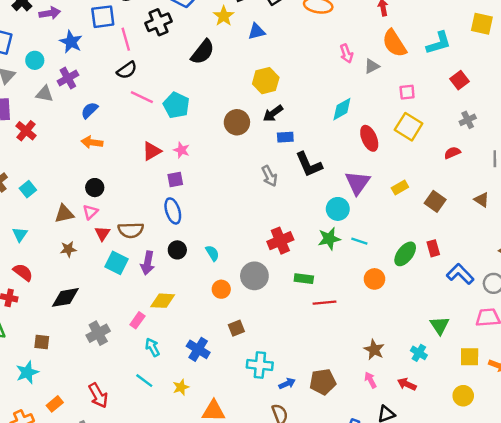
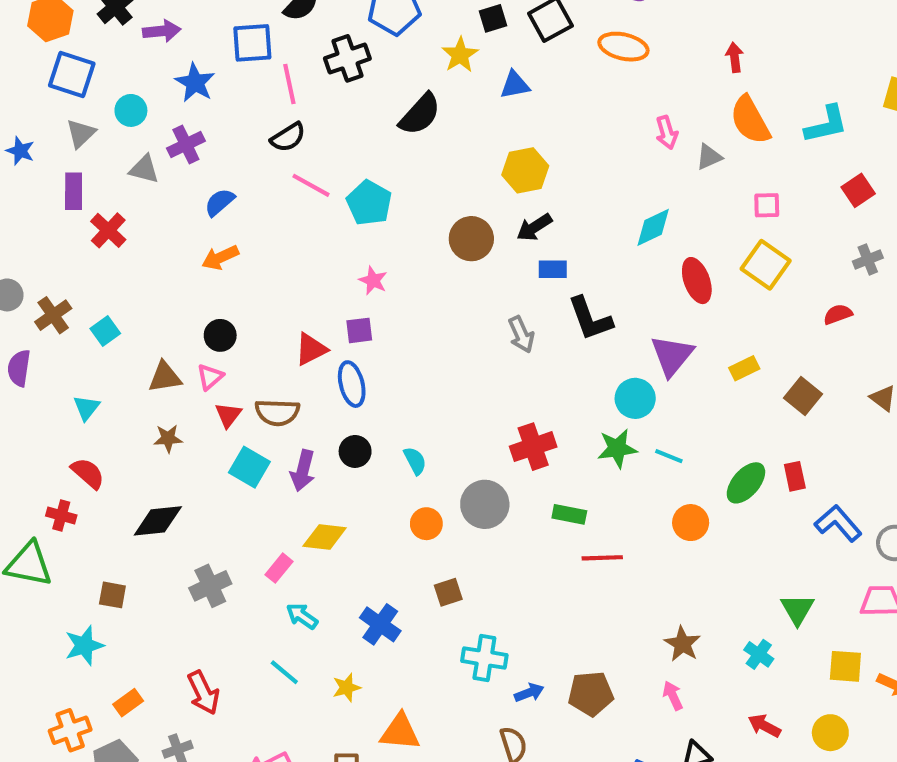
orange arrow: (92, 142) -> (220, 258), turned -36
red triangle: (152, 151) -> (311, 349), moved
cyan arrow: (152, 347) -> (302, 616), turned -30
red arrow: (407, 384) -> (764, 726), moved

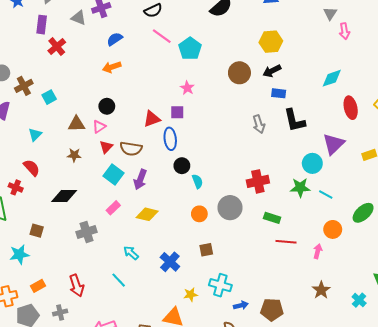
gray triangle: (709, 157) -> (330, 13), moved, turned -40
black circle: (355, 451) -> (182, 166), moved
pink rectangle: (279, 568) -> (113, 208), moved
yellow star: (347, 688) -> (191, 295), moved
pink arrow: (673, 696) -> (318, 251), moved, turned 32

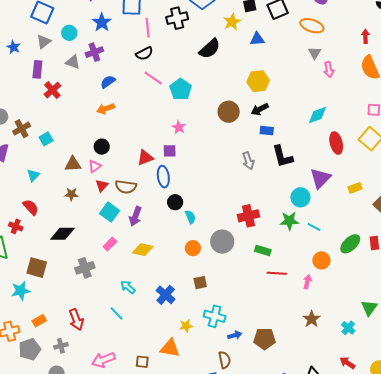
brown square: (37, 231) -> (37, 268), size x1.5

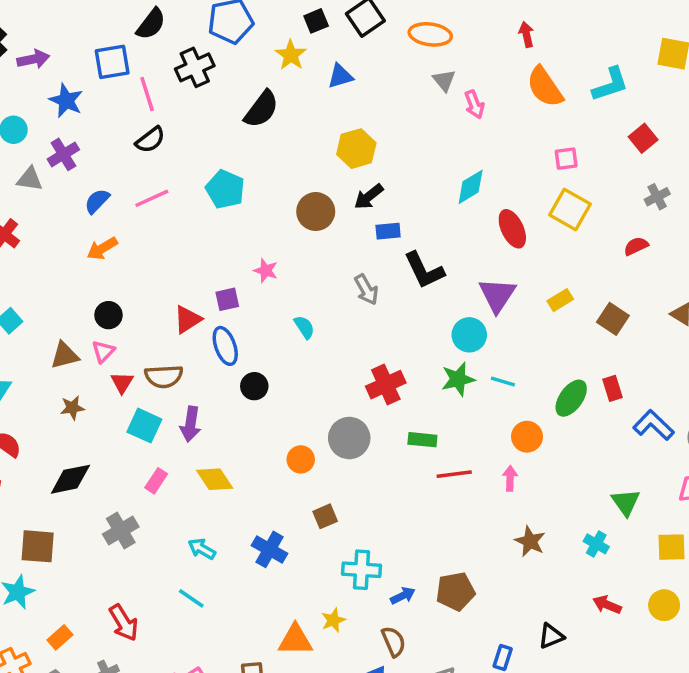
pink line: (153, 78) -> (152, 198), moved, turned -48
pink star: (179, 127) -> (266, 271), moved
cyan semicircle: (190, 217) -> (304, 327), moved
yellow diamond: (143, 250) -> (215, 479), turned 55
yellow star: (186, 326) -> (333, 620), moved

